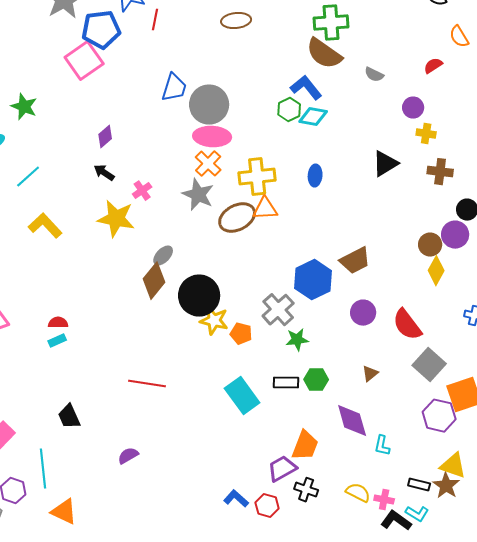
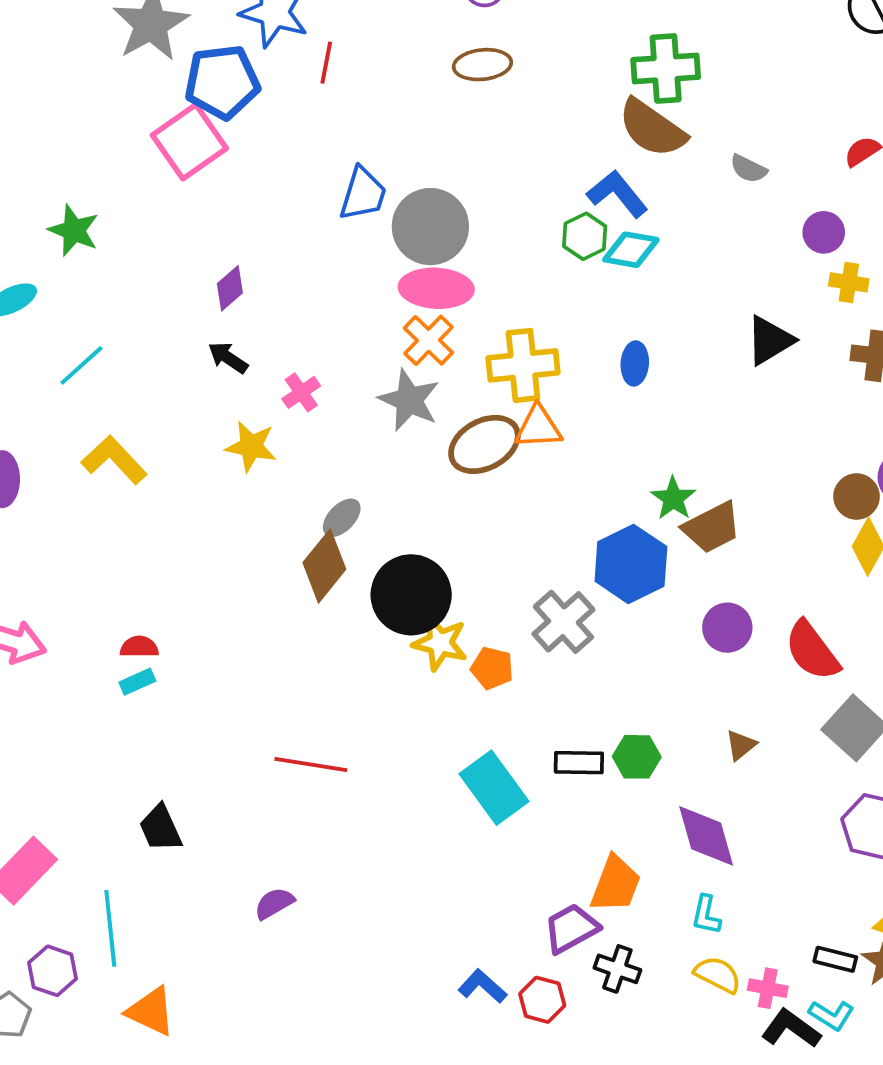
yellow star: (116, 219) -> (251, 446), size x0.7
green star: (297, 340) -> (673, 498), moved, turned -30
cyan L-shape: (382, 446) -> (706, 915), moved

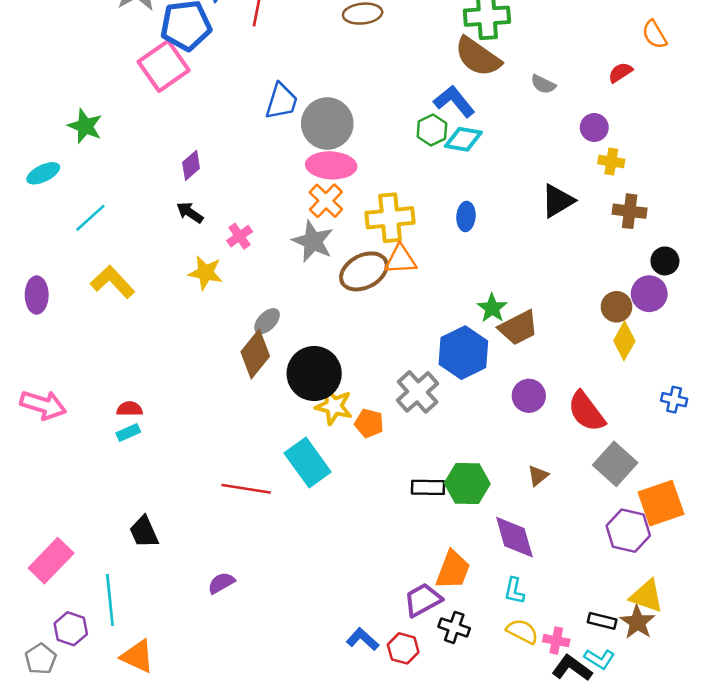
green hexagon: (637, 757) -> (467, 483), size x1.4
cyan rectangle: (494, 788) -> (308, 463), moved

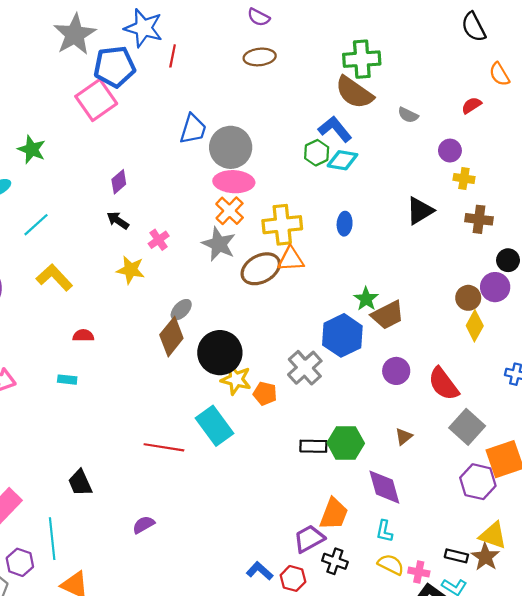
red semicircle: (130, 409) -> (83, 335), moved
cyan rectangle: (128, 432) -> (67, 380), moved, turned 30

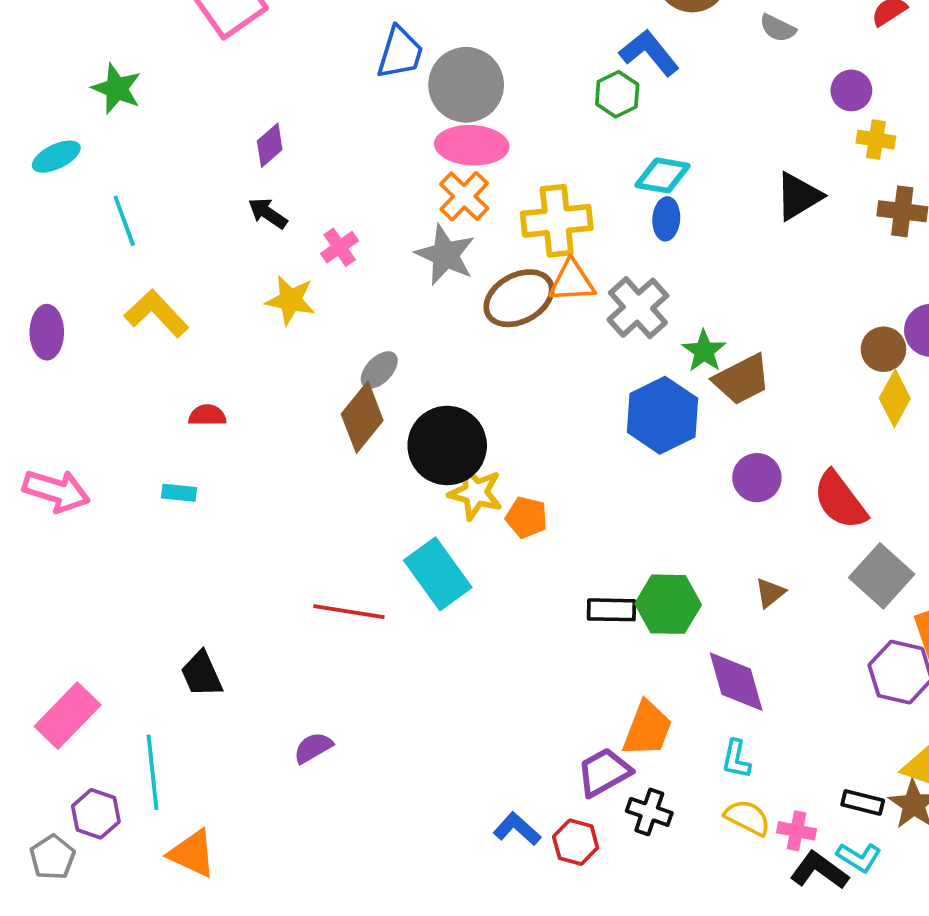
cyan diamond: (342, 160) -> (662, 175), moved
cyan line: (36, 225) -> (124, 221), turned -68
gray cross: (305, 368) -> (638, 308), moved

